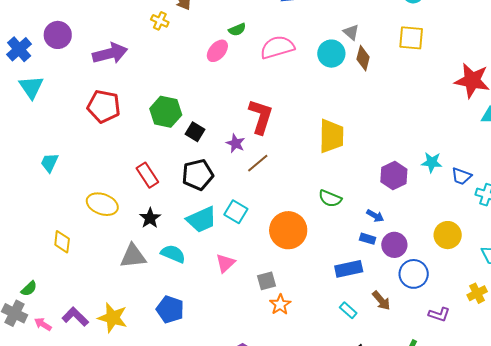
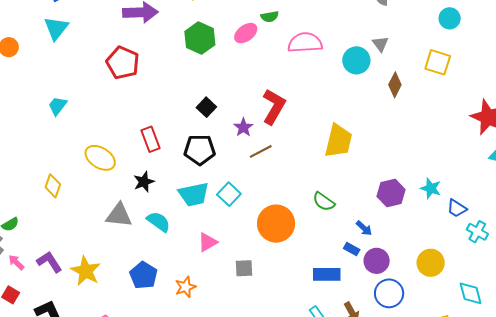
brown diamond: (363, 58) -> (395, 85), moved
green hexagon: (166, 112) -> (200, 38), moved
orange star: (280, 305) -> (186, 287), moved

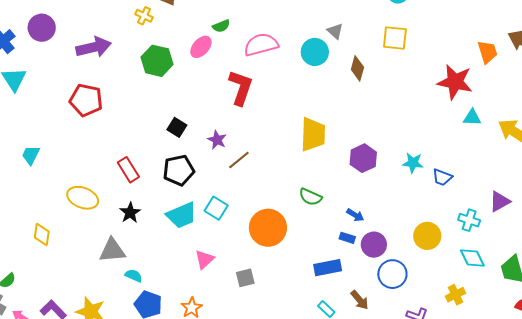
red L-shape: (274, 107) -> (241, 88), moved
purple hexagon: (391, 193) -> (363, 158), moved
cyan semicircle: (159, 222) -> (134, 276), moved, size x0.7
cyan cross: (477, 232) -> (469, 220), moved

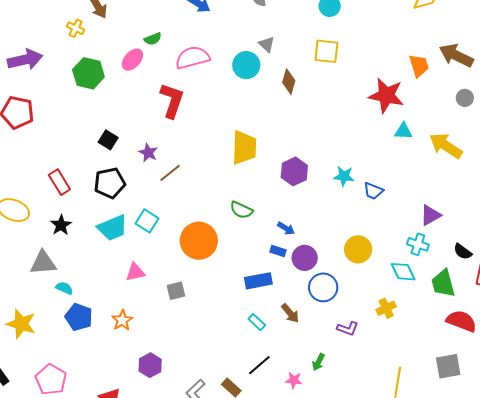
cyan cross: (469, 220) -> (418, 244), moved
pink triangle: (204, 259) -> (135, 272), turned 30

